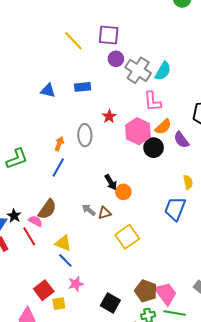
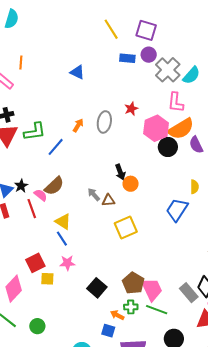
blue rectangle: (83, 87) -> (127, 58), moved
orange semicircle: (163, 127) -> (181, 129), size x1.5
blue line: (58, 168) -> (56, 147), moved

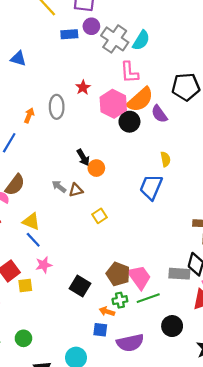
yellow square: (126, 228) -> (100, 216), size x0.6
gray rectangle: (189, 293) -> (179, 274), turned -36
green line: (157, 310) -> (148, 298), turned -30

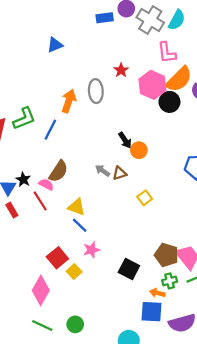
blue triangle: (18, 59) -> (55, 45), turned -35
orange arrow: (29, 115) -> (69, 101), size x1.5
yellow square: (25, 286) -> (74, 272), turned -32
blue square: (100, 330) -> (152, 312), size x1.5

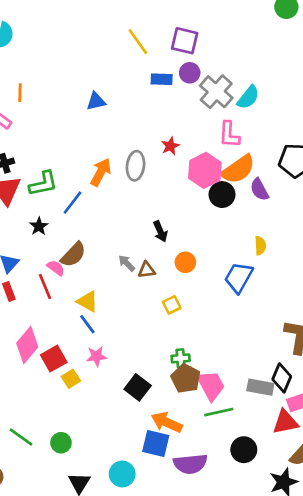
orange circle: (139, 150) -> (185, 262), moved
black star: (23, 179) -> (39, 226), moved
green cross: (170, 281) -> (181, 358), moved
pink diamond: (41, 290) -> (27, 345), moved
orange arrow: (157, 293) -> (167, 422), size x1.6

